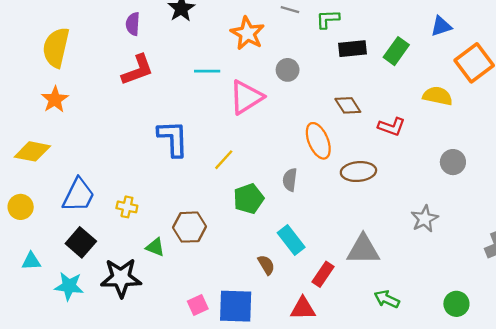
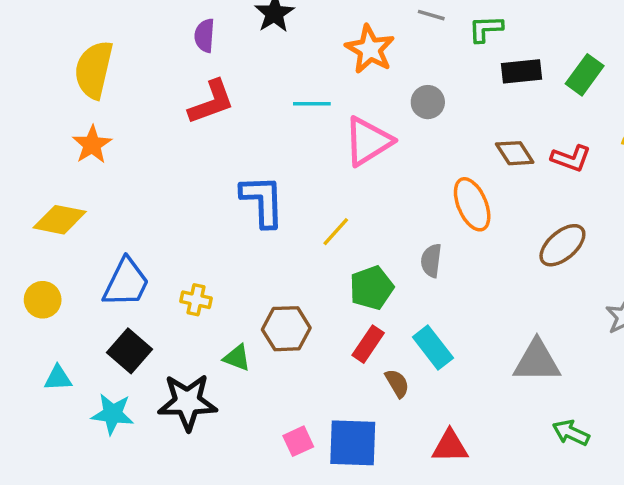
red L-shape: (392, 127) -> (571, 158), moved
brown ellipse: (358, 172) -> (562, 245), moved, turned -36
red rectangle: (323, 274) -> (368, 344), moved

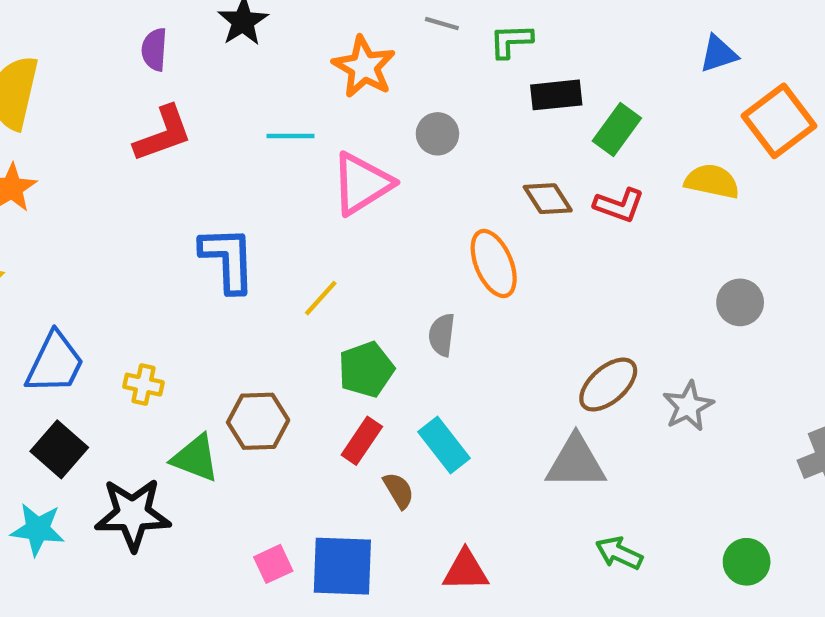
green rectangle: (585, 75) -> (617, 129), moved
brown ellipse: (562, 245) -> (608, 385), moved
green triangle: (237, 358) -> (195, 458), size x1.4

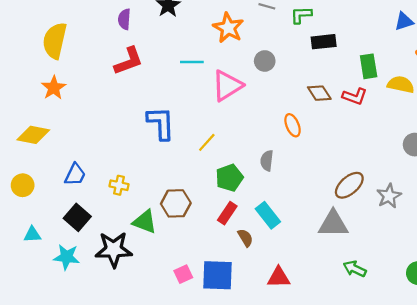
green rectangle: (617, 129) -> (369, 66), moved, turned -45
orange ellipse: (494, 263) -> (293, 125), size x0.7
blue trapezoid: (55, 363) -> (75, 175), size x0.7

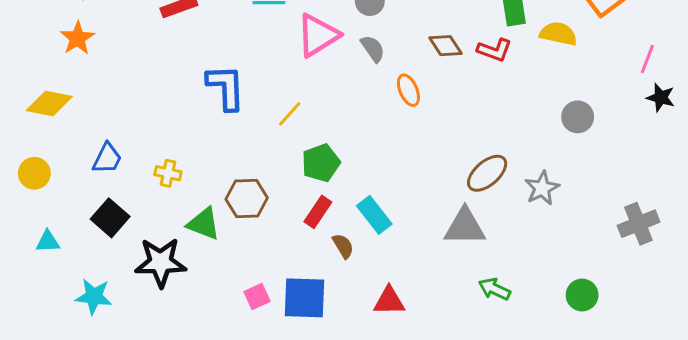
gray semicircle: (267, 161) -> (373, 49), moved, turned 138
cyan star: (67, 257) -> (94, 296), moved

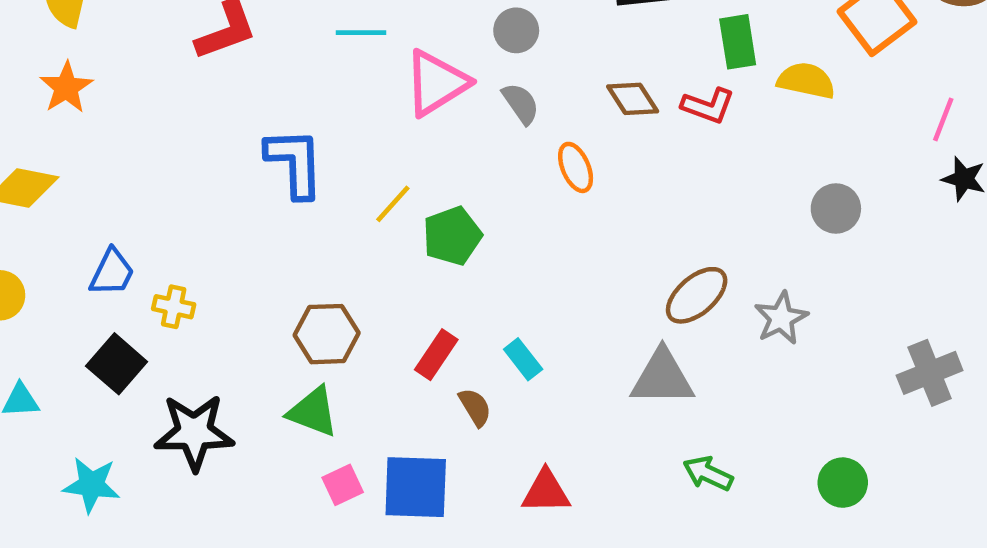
green pentagon: (321, 163) -> (452, 236), moved
yellow cross: (168, 173) -> (174, 307), moved
cyan rectangle: (374, 215) -> (523, 359), size x0.7
green triangle: (204, 224) -> (313, 412), moved

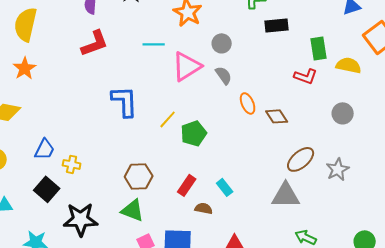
brown diamond: (633, 99) -> (277, 116), moved
gray circle: (836, 209) -> (343, 113), moved
brown semicircle: (475, 407) -> (204, 208), turned -48

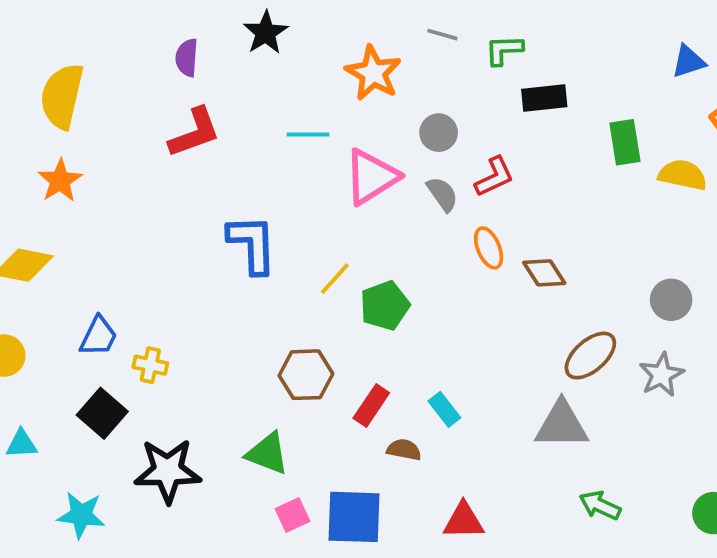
red L-shape: (306, 76) -> (494, 177), moved, turned -45
gray circle: (343, 113) -> (671, 300), moved
brown hexagon: (139, 176) -> (306, 375), moved

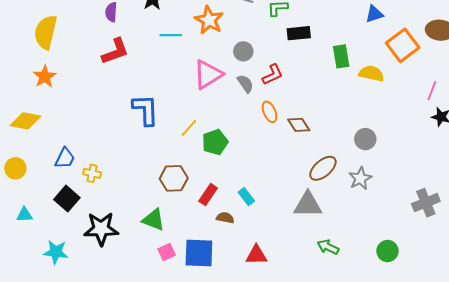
cyan line: (308, 135) -> (171, 35), moved

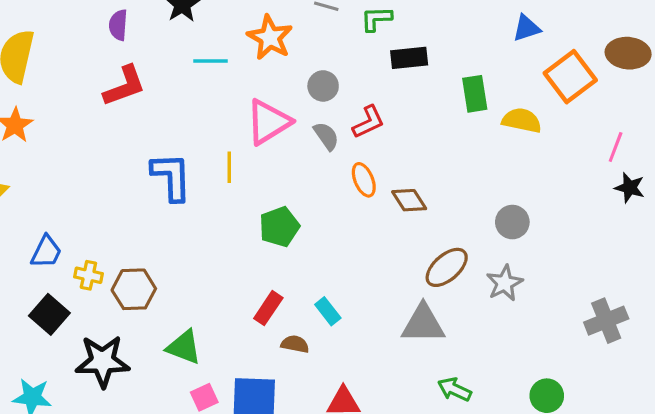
yellow line: (189, 128) -> (229, 167), moved, turned -42
brown hexagon: (174, 178) -> (134, 289), moved

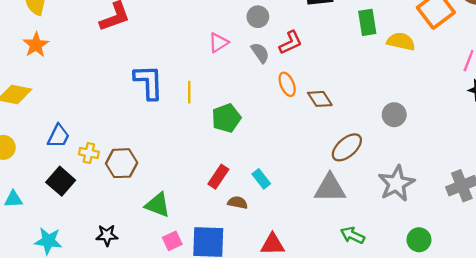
pink triangle: (268, 122) -> (218, 43), size x0.6
yellow line: (229, 167) -> (189, 92), moved
gray star: (505, 283) -> (396, 183), moved, size x1.4
black star: (103, 361) -> (107, 235), moved, size x0.6

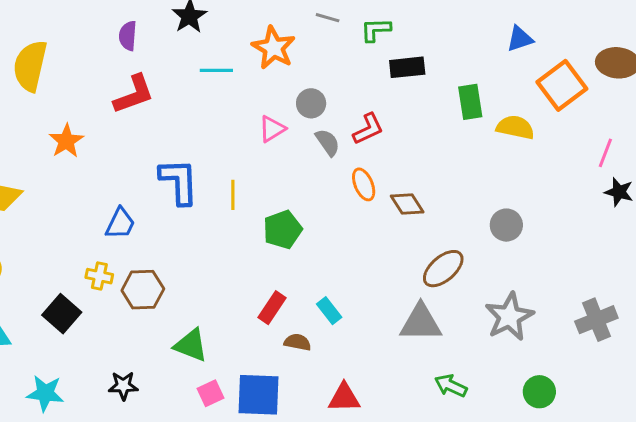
gray circle: (258, 17) -> (311, 103), moved
orange star: (36, 45) -> (66, 141), moved
blue trapezoid: (58, 136) -> (120, 224), moved

